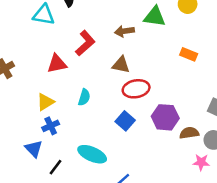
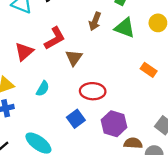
brown arrow: (124, 31) -> (95, 21), moved, turned -72
red triangle: (57, 64) -> (24, 52), turned -42
brown triangle: (121, 65) -> (74, 58), moved, turned 42

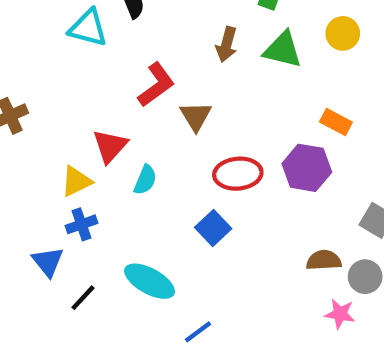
red triangle: (24, 52) -> (110, 146), moved
purple hexagon: (114, 124) -> (307, 168), moved

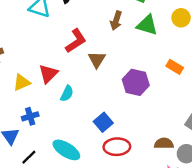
purple hexagon: (307, 168) -> (136, 82), moved
red ellipse: (238, 174) -> (117, 147), moved
yellow triangle: (76, 181) -> (22, 82), moved

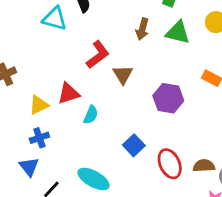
red triangle: (48, 74) -> (69, 93), turned 30
blue cross: (30, 116) -> (39, 138), moved
red ellipse: (117, 147) -> (170, 164), moved, turned 70

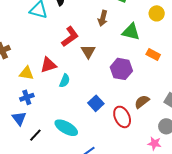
green triangle: (178, 32) -> (131, 32), moved
yellow triangle: (39, 105) -> (26, 73), turned 35
brown semicircle: (204, 166) -> (142, 102), moved, turned -35

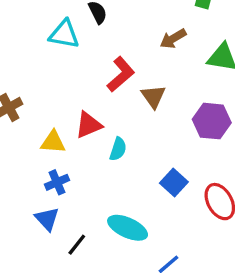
brown arrow: (103, 18) -> (173, 39), turned 49

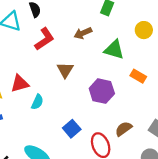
red L-shape: (121, 74) -> (44, 39), moved

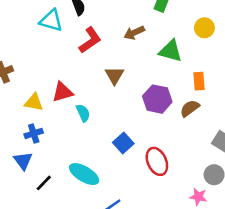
orange rectangle: (138, 76) -> (199, 81), turned 56
cyan semicircle: (37, 102) -> (83, 113), turned -49
brown semicircle: (124, 129) -> (190, 108), moved

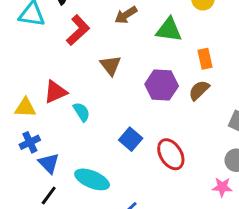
blue triangle: (23, 161) -> (49, 163), moved

